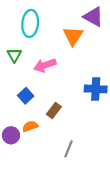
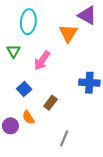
pink arrow: (45, 65) -> (42, 61), turned -36
orange semicircle: (30, 126) -> (28, 117), turned -104

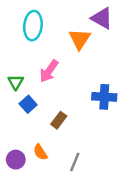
green triangle: (14, 51) -> (16, 82), moved
orange semicircle: (28, 117) -> (40, 152), moved
purple circle: (10, 126) -> (16, 160), moved

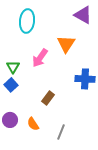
orange triangle: (80, 39) -> (66, 44), moved
blue square: (28, 104) -> (11, 85), moved
purple circle: (16, 160) -> (10, 120), moved

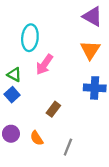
cyan ellipse: (27, 21) -> (30, 38), moved
orange triangle: (66, 44) -> (90, 50), moved
green triangle: (13, 67) -> (14, 75), turned -32

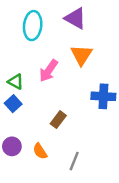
purple triangle: (92, 16) -> (75, 18), moved
cyan ellipse: (30, 38) -> (33, 26), moved
orange triangle: (90, 50) -> (81, 55), moved

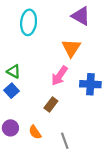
purple triangle: (75, 18) -> (81, 16), moved
pink arrow: (49, 71) -> (59, 76), moved
gray line: (74, 161) -> (65, 141), turned -42

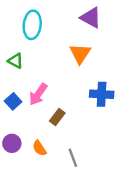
green triangle: (14, 71) -> (15, 61), moved
pink arrow: (59, 76) -> (38, 94), moved

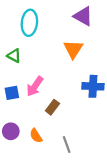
blue square: (13, 101) -> (12, 93), turned 32

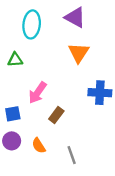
purple triangle: (83, 16) -> (75, 17), moved
green triangle: (14, 56) -> (15, 60), turned -32
blue square: (12, 93) -> (13, 114), moved

